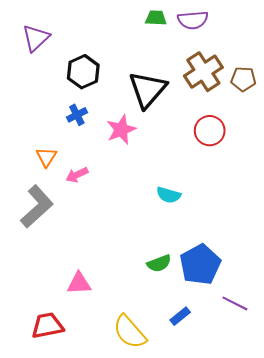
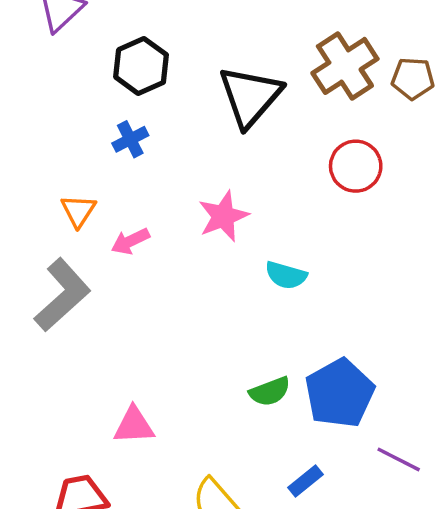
pink star: (121, 130) -> (223, 216), moved

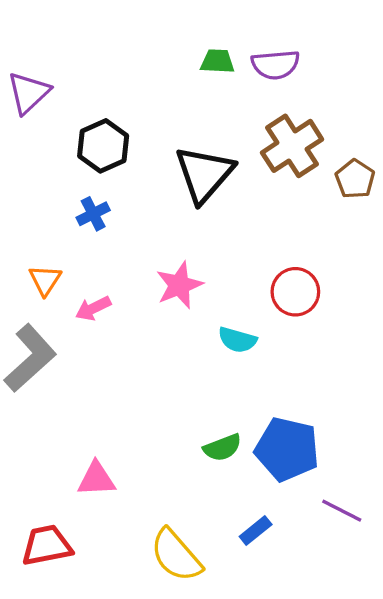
brown pentagon: (413, 78) -> (355, 179), moved, turned 30
red circle: (356, 166) -> (295, 292), moved
blue pentagon: (340, 393) -> (287, 449), turned -30

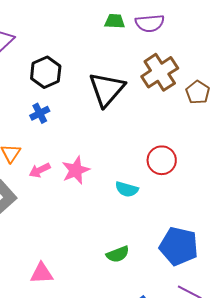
pink star: (179, 285) -> (76, 170), moved
blue pentagon: (287, 449) -> (179, 246), moved

